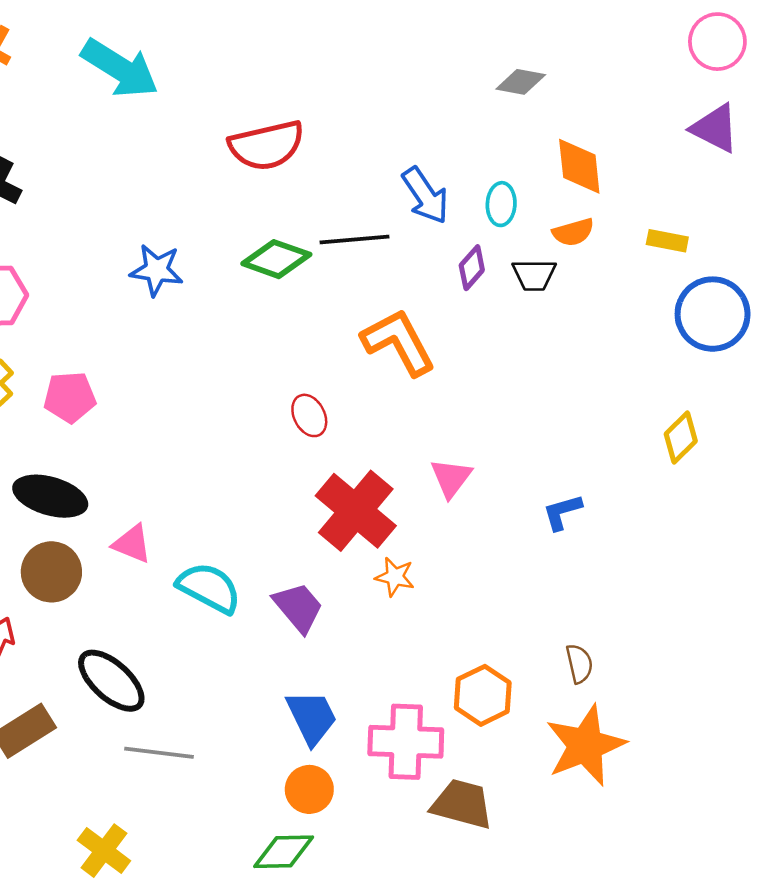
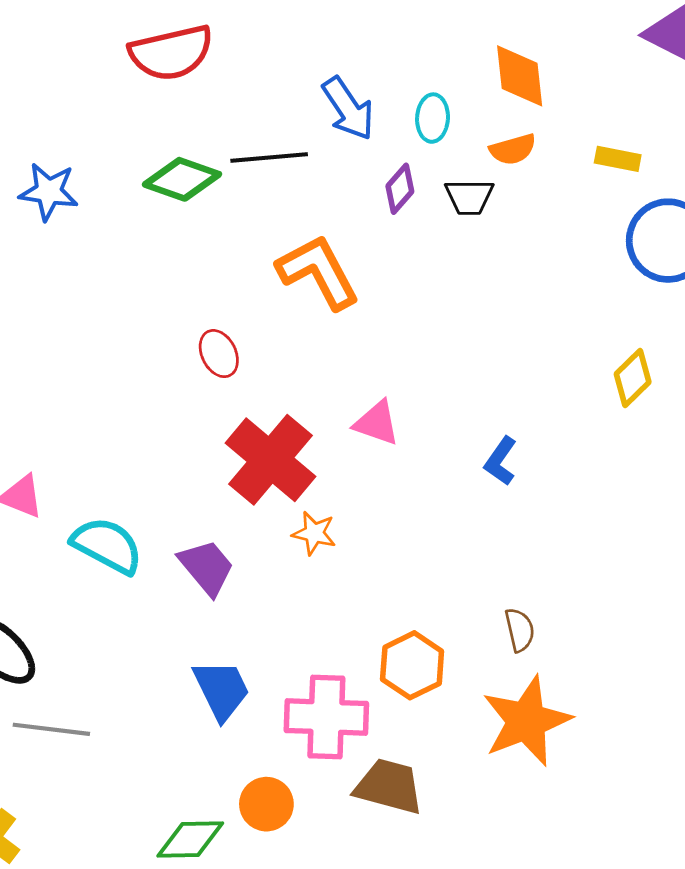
pink triangle: (451, 478) -> (377, 423), turned -48
blue L-shape: (562, 512) -> (501, 461), turned -39
orange circle: (309, 789) -> (266, 804), moved

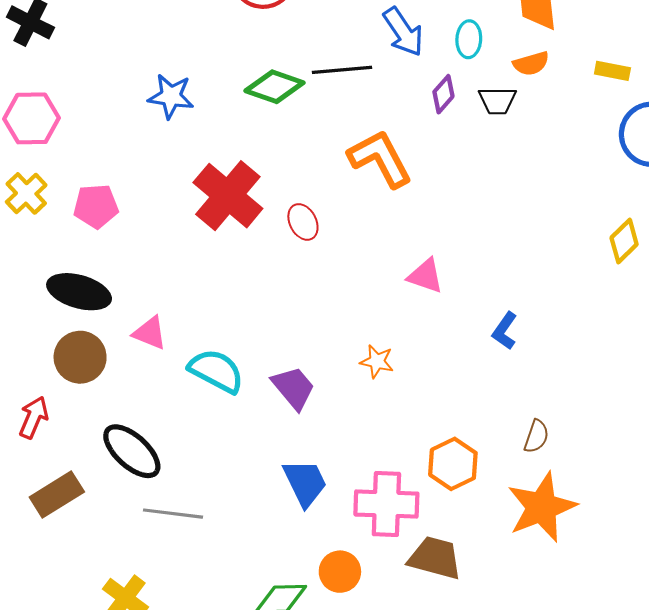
red cross: (271, 460) -> (228, 196), moved
blue L-shape: (501, 461) -> (505, 331), moved
brown semicircle: (520, 630) -> (536, 436), turned 32

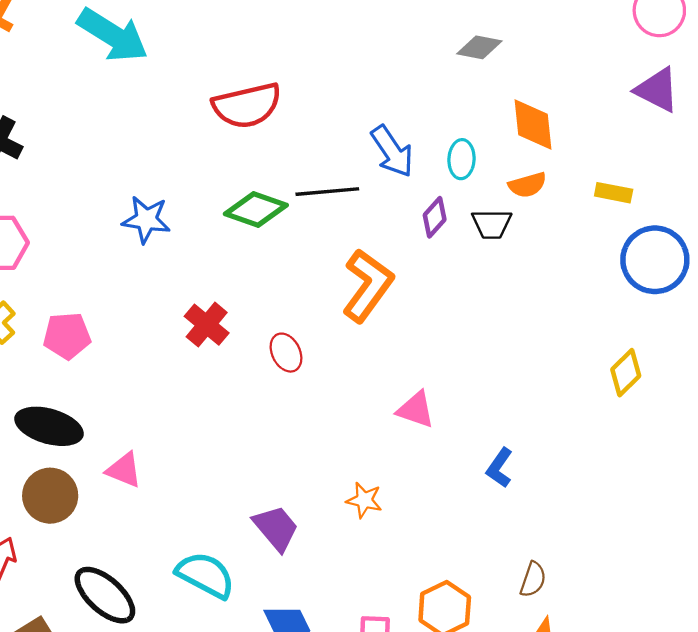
orange L-shape: (380, 159) -> (368, 285), turned 64
red cross: (228, 196) -> (207, 325), size x0.6
cyan semicircle: (216, 371) -> (206, 575), moved

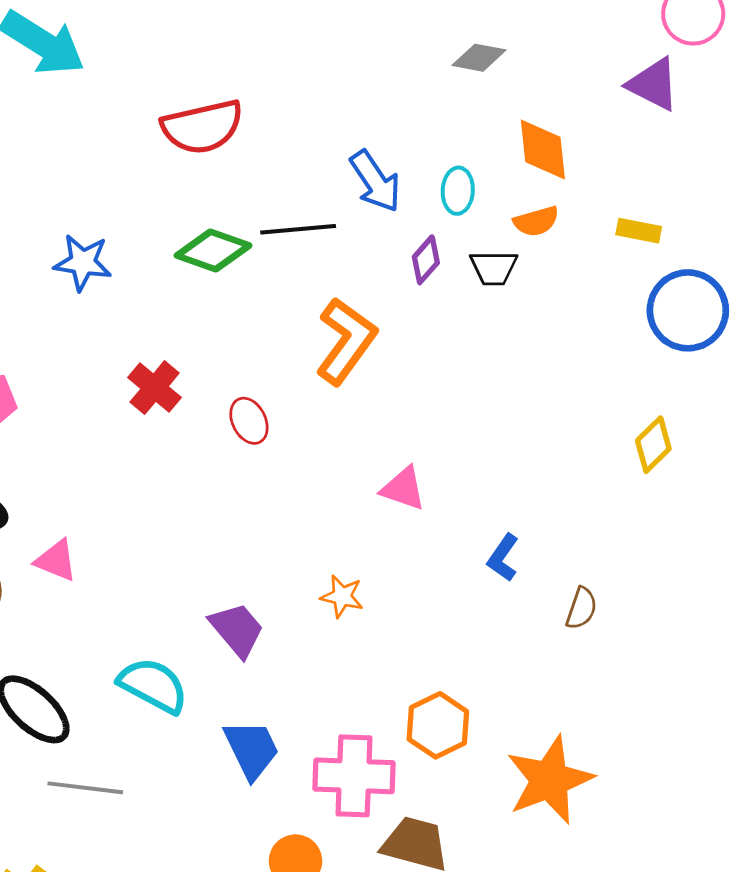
purple triangle: (657, 90) -> (653, 84), moved
brown semicircle: (533, 579) -> (581, 608), moved

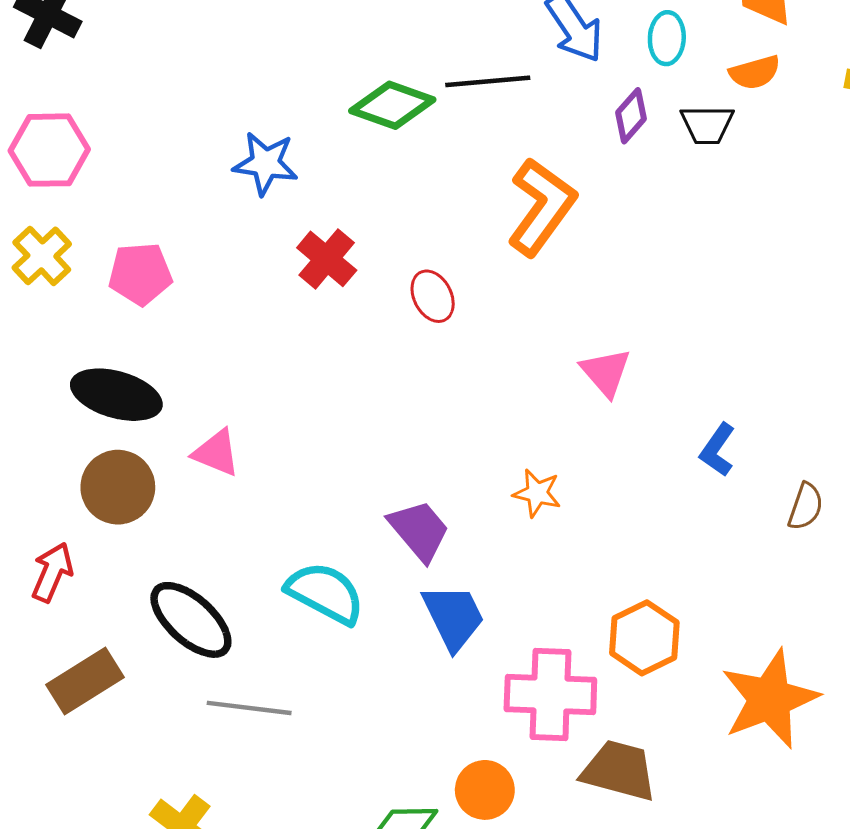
blue star: (83, 263) -> (266, 163), moved
pink triangle: (403, 489) -> (606, 372), turned 30
blue trapezoid: (252, 749) -> (453, 617), moved

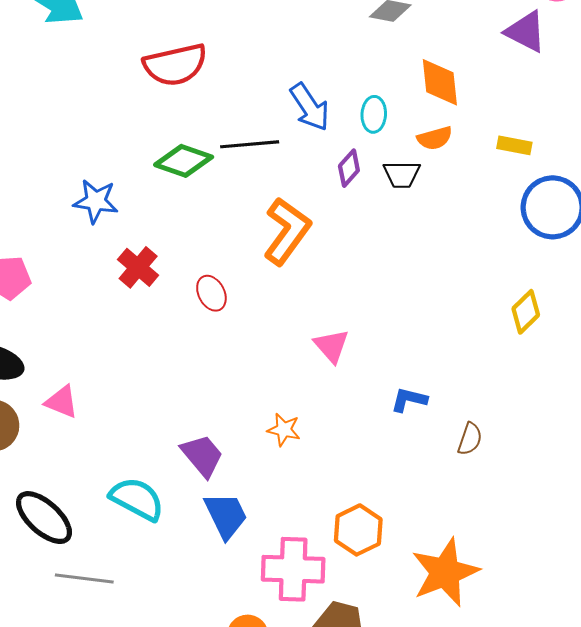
blue L-shape: (718, 450) -> (409, 400), turned 69

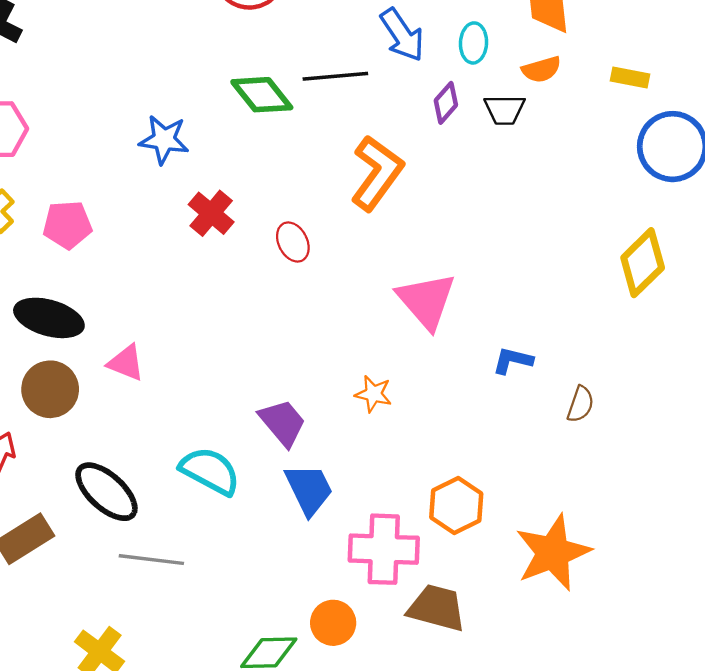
green diamond: (184, 161) -> (262, 95), turned 32
yellow diamond: (526, 312) -> (643, 263), size x1.4
pink triangle: (331, 346) -> (426, 301), size x1.5

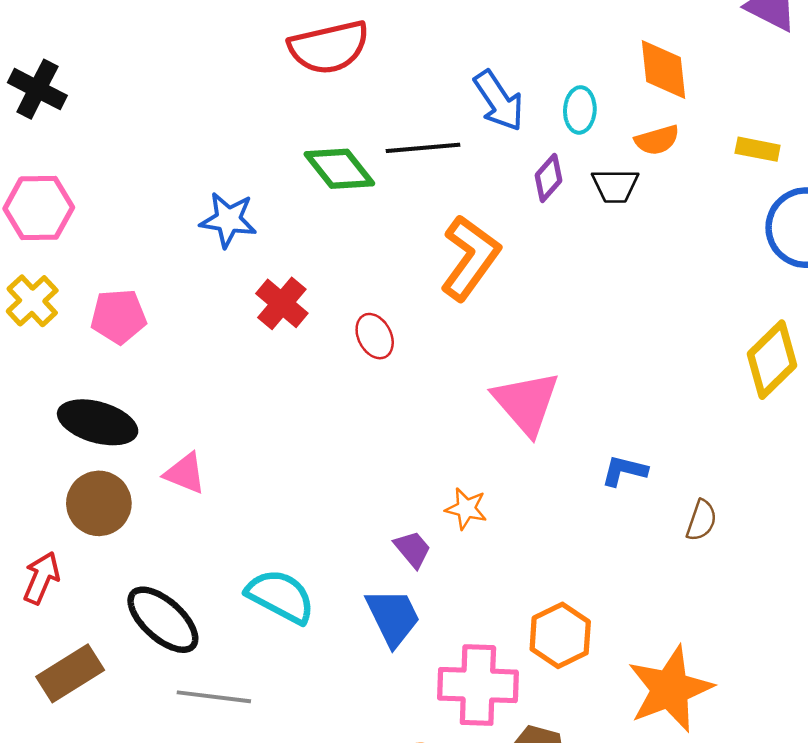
purple trapezoid: (283, 423) -> (413, 549), moved, size x0.7

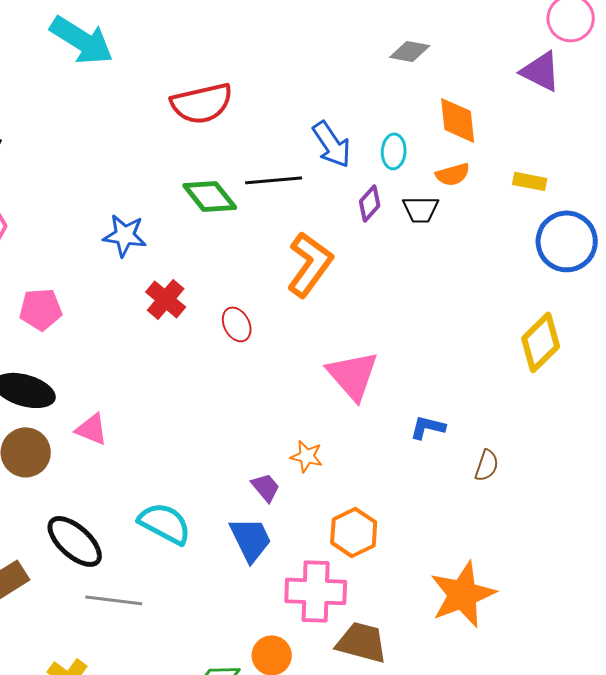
orange hexagon: (560, 635) -> (354, 532), moved

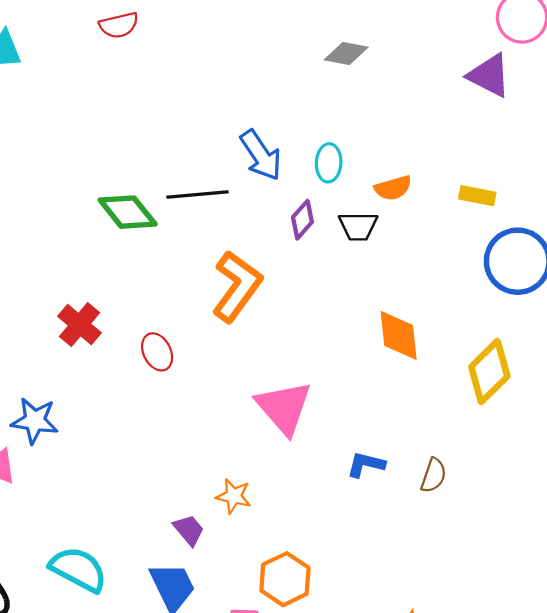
red semicircle: (202, 103) -> (119, 25), moved, size x0.6
orange diamond: (458, 120) -> (399, 335), moved
blue star: (125, 235) -> (35, 421), moved
brown semicircle: (487, 465) -> (434, 475), moved

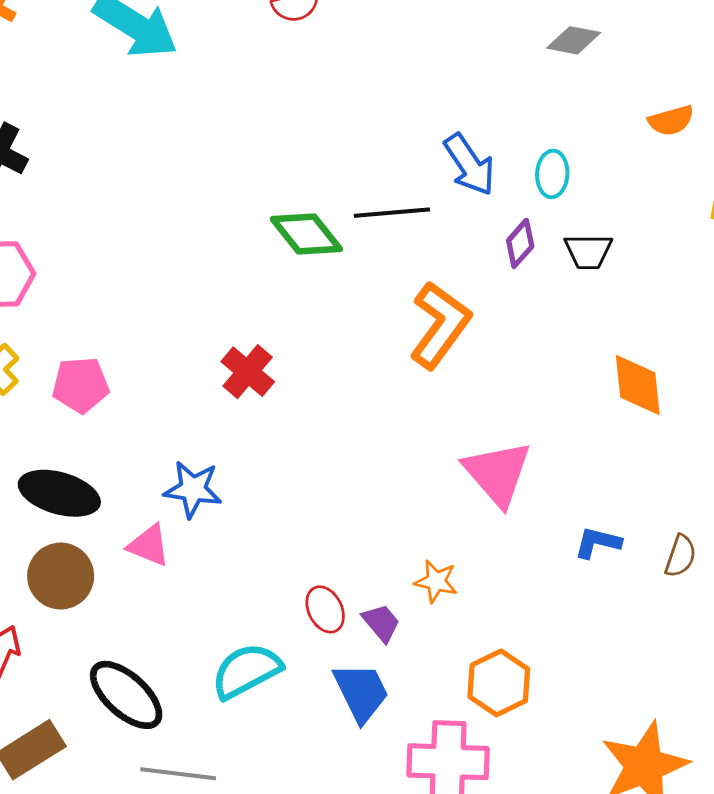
orange semicircle: (393, 188) -> (671, 120), moved
red ellipse: (157, 352) -> (325, 609), moved
cyan semicircle: (78, 569) -> (246, 671), turned -56

